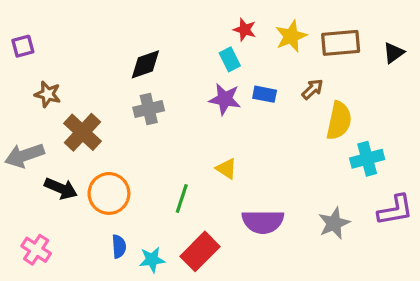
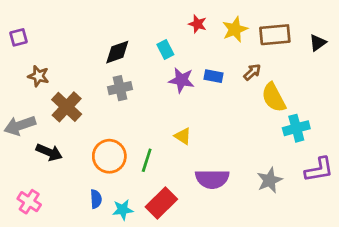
cyan rectangle: (230, 59) -> (165, 49), moved
yellow semicircle: (339, 121) -> (274, 97), turned 140
orange circle: (109, 193) -> (109, 156), moved

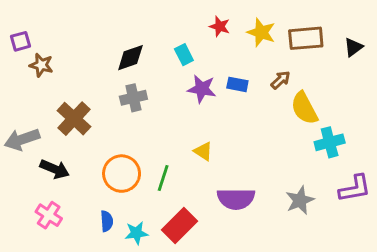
yellow star: (235, 29) -> (261, 32), turned -30
brown star: (39, 76) -> (41, 65), moved
pink cross: (29, 202) -> (49, 215), moved

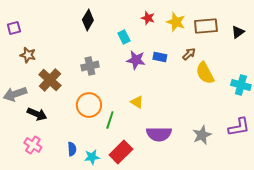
black diamond: (130, 58) -> (88, 20), moved, turned -40
brown star: (41, 65) -> (28, 55), moved
cyan cross: (330, 142) -> (241, 85), moved, turned 30
orange circle: (122, 174) -> (89, 105), moved

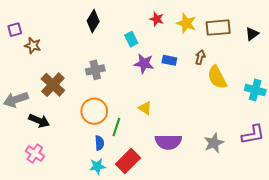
brown arrow: (189, 54) -> (200, 57), turned -32
brown star: (28, 55) -> (33, 46), moved
blue semicircle: (72, 149) -> (99, 143), moved

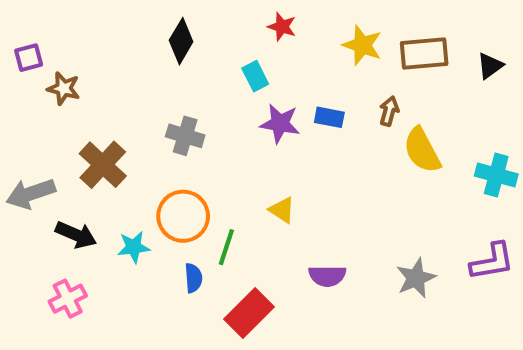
red star: (157, 19) -> (282, 27), moved
gray cross: (95, 70) -> (185, 136), turned 30
purple semicircle: (168, 142) -> (327, 276), size x0.7
pink cross: (35, 154) -> (68, 299), turned 30
cyan star: (97, 166) -> (134, 247), moved

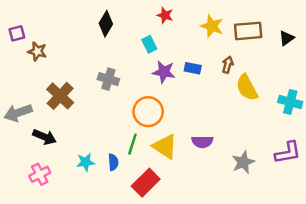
yellow triangle: (282, 210) -> (165, 147), moved, size x1.6
orange circle: (183, 216) -> (148, 112), moved
cyan star: (134, 247) -> (85, 162), moved
purple semicircle: (327, 276) -> (202, 142), moved

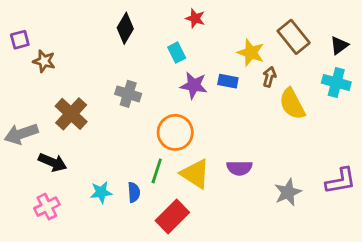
yellow star: (212, 26) -> (251, 53), moved
brown rectangle: (248, 31) -> (294, 37), turned 56
cyan cross: (290, 102) -> (336, 83), moved

